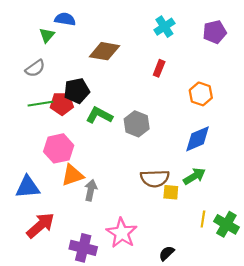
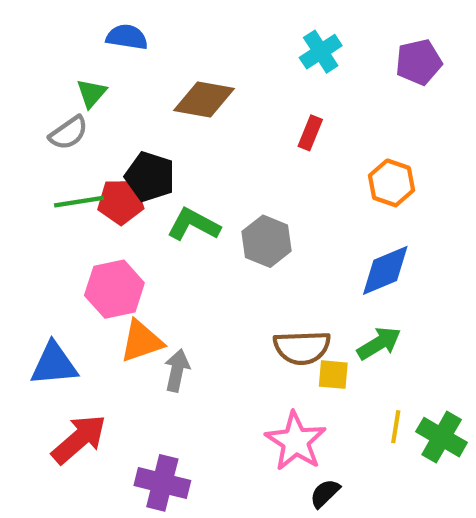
green triangle: (47, 35) -> (92, 93), moved
black pentagon: (77, 91) -> (150, 177), turned 30
pink star: (122, 233) -> (296, 441), moved

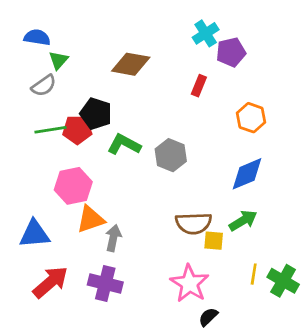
blue semicircle: (127, 37) -> (37, 37), moved
purple pentagon: (419, 62) -> (231, 52), moved
purple cross: (162, 483) -> (105, 283), moved

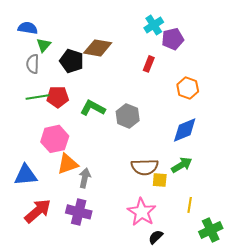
gray semicircle: (44, 86) -> (33, 64), turned 126
black pentagon: (96, 114) -> (72, 61), moved
green cross: (283, 281) -> (211, 230), moved, turned 35

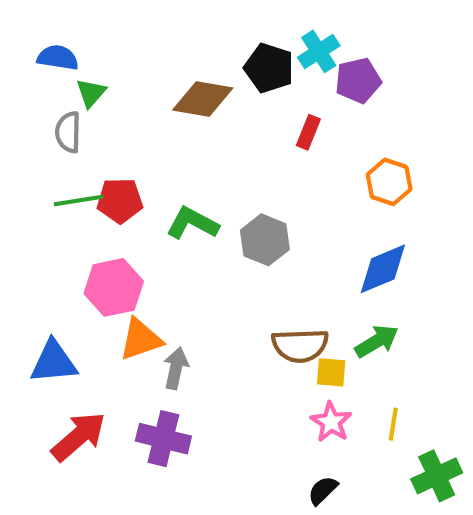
black pentagon: (72, 61) -> (269, 68), moved
pink star: (142, 212) -> (331, 422), moved, size x0.7

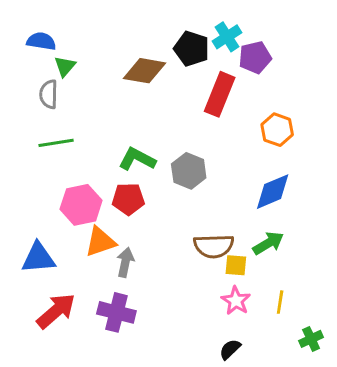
red rectangle: (308, 132) -> (220, 94), size x1.8
red pentagon: (120, 200) -> (128, 199), moved
green cross: (437, 476) -> (311, 339), size x0.7

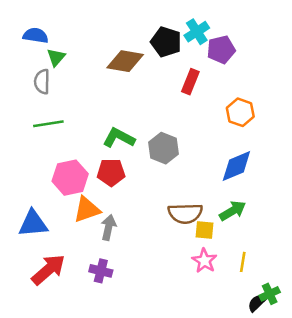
red rectangle: (220, 94) -> (190, 82), size x0.7
purple cross: (116, 312) -> (101, 271), size x0.7
black semicircle: (230, 349) -> (257, 303), moved

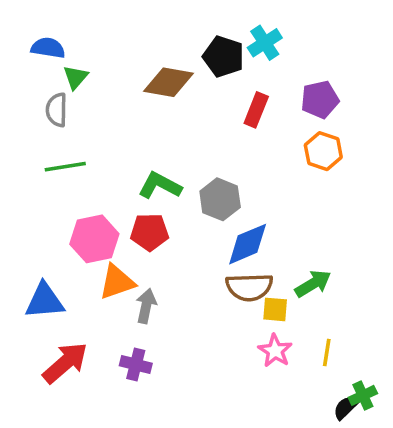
purple pentagon: (221, 50) -> (320, 100), moved
blue diamond: (236, 166) -> (248, 244), moved

